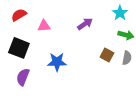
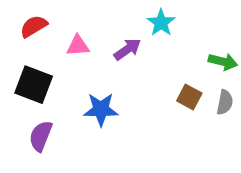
cyan star: (120, 13) -> (161, 23), moved
purple arrow: (85, 24) -> (127, 49), moved

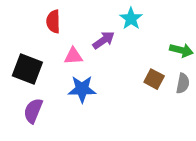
red semicircle: (34, 26) -> (53, 21), moved, turned -60
pink triangle: (78, 46) -> (73, 56), moved

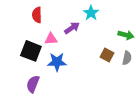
black square: (27, 69) -> (31, 51), moved
purple semicircle: (33, 111) -> (33, 84), moved

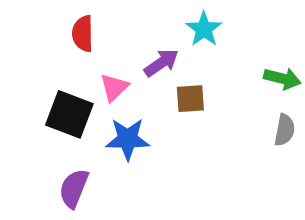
pink triangle: (51, 39) -> (114, 87), turned -40
brown square: (107, 55) -> (190, 99), moved, turned -32

